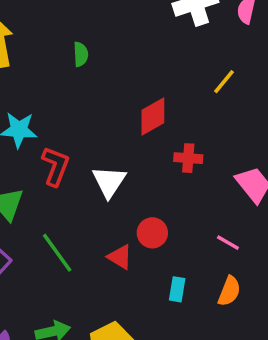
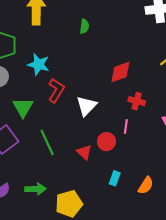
pink line: (228, 243) -> (126, 126), moved, turned 56

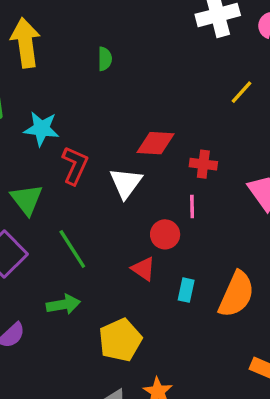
red diamond: (120, 72) -> (156, 143), moved, turned 30
red triangle: (84, 152) -> (143, 269), moved
orange semicircle: (146, 185) -> (236, 294), size x1.6
green arrow: (35, 189) -> (63, 304), moved

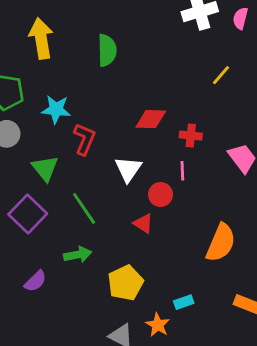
green semicircle: (105, 59) -> (107, 50), size x1.6
white triangle: (126, 183) -> (128, 169), moved
cyan rectangle: (186, 290) -> (184, 302), moved, turned 60

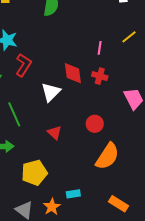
red diamond: (151, 119) -> (73, 73), moved, turned 70
pink line: (182, 171) -> (100, 48), moved
red circle: (161, 194) -> (95, 124), moved

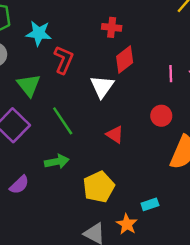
pink line: (100, 48) -> (171, 74), moved
red diamond: (73, 73) -> (125, 59), turned 70
red cross: (100, 76) -> (112, 27), moved

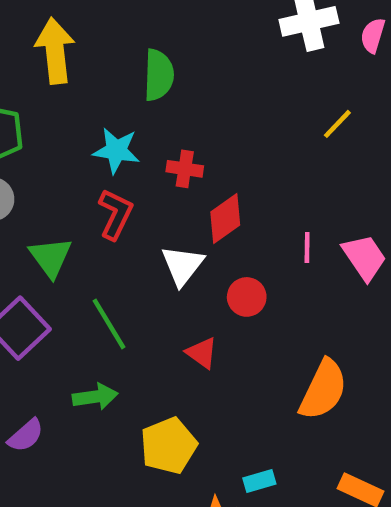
red cross: (112, 27) -> (185, 169), moved
cyan star: (39, 33) -> (116, 150), moved
red circle: (161, 116) -> (247, 297), moved

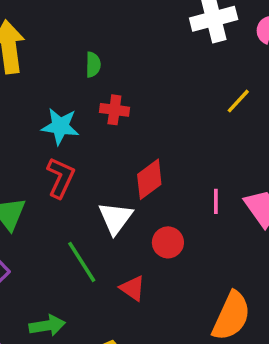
green semicircle: (159, 75) -> (93, 65), size x0.6
red cross: (185, 169) -> (114, 110), moved
green line: (109, 324) -> (82, 262), moved

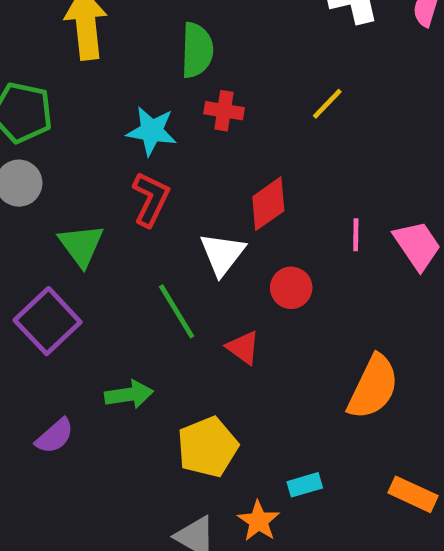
green semicircle: (93, 65) -> (197, 50), size x1.6
yellow line: (238, 101) -> (327, 104), moved

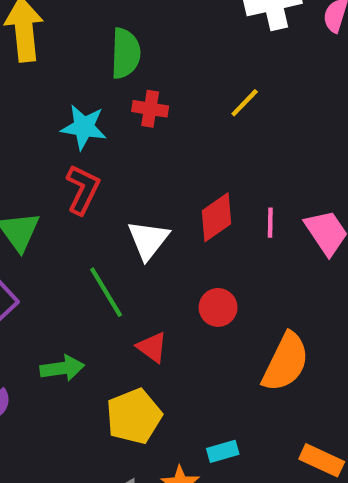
red diamond: (268, 204) -> (216, 217), moved
red circle: (291, 288) -> (218, 307), moved
red triangle: (243, 348) -> (152, 347), moved

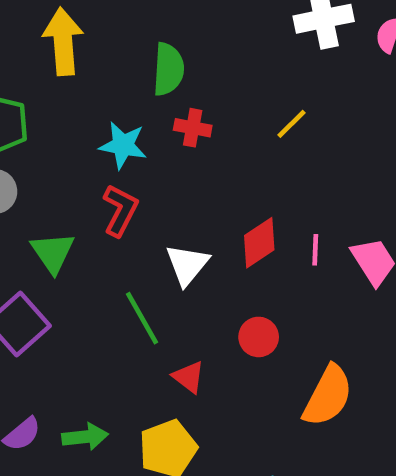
green arrow: (62, 368) -> (85, 437), moved

